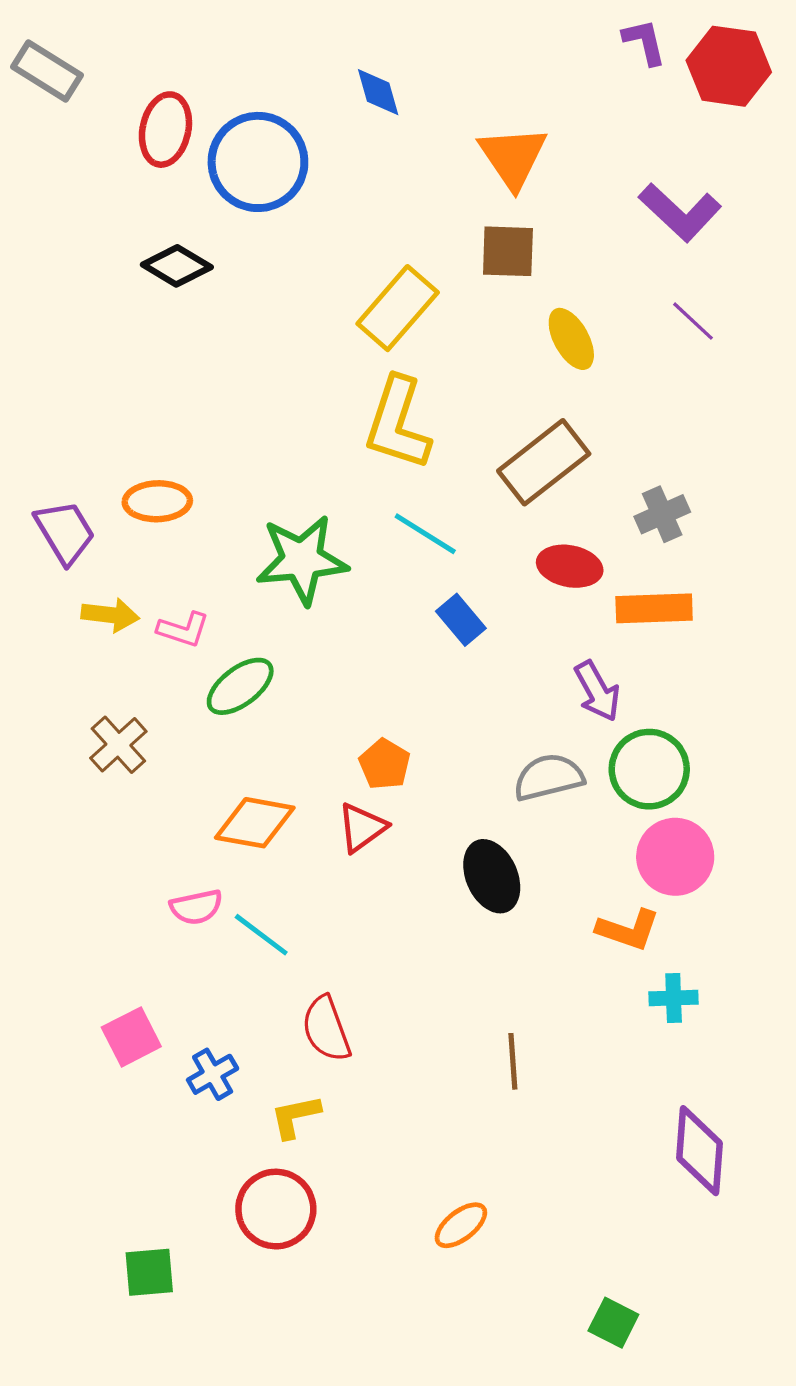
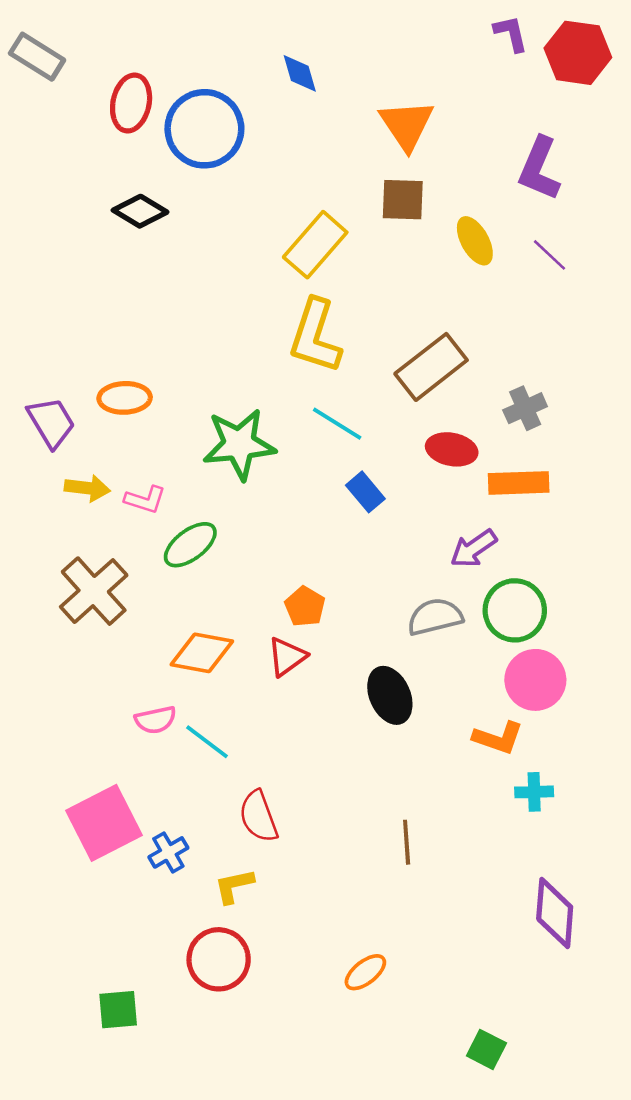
purple L-shape: (680, 212) -> (539, 169), turned 70
yellow ellipse: (571, 339) -> (475, 241), moved
purple arrow: (597, 691) -> (474, 549), turned 84
brown cross: (118, 745) -> (94, 591), size x1.5
pink square: (131, 1037) -> (104, 823), size x1.6

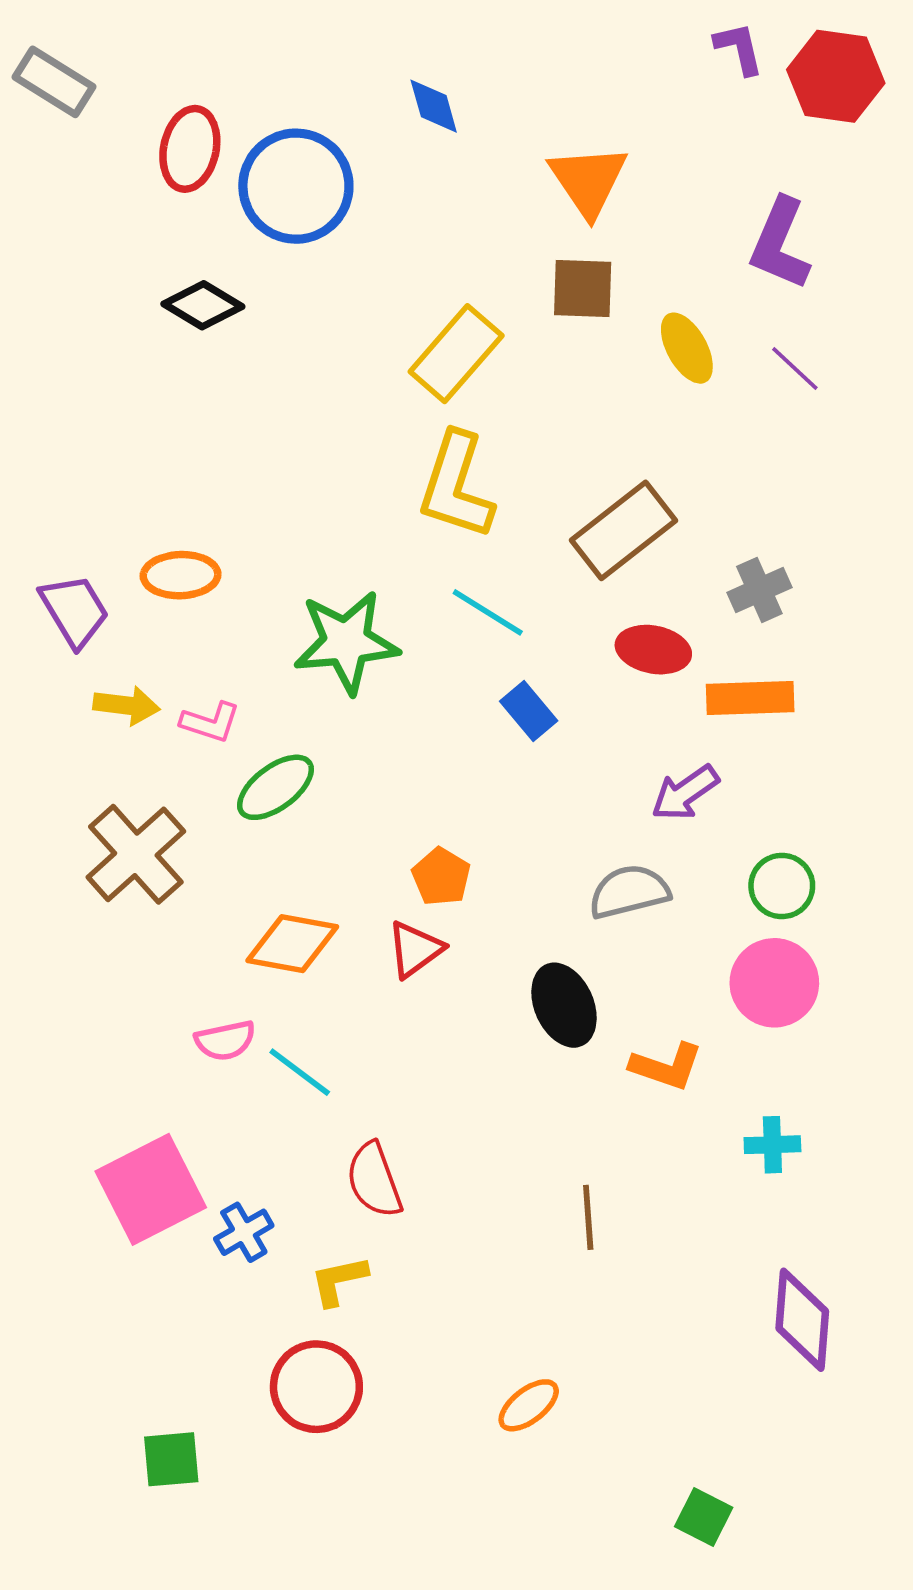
green circle: (515, 610) -> (782, 886), moved, size x0.7
orange L-shape: (498, 738) -> (666, 1067), moved

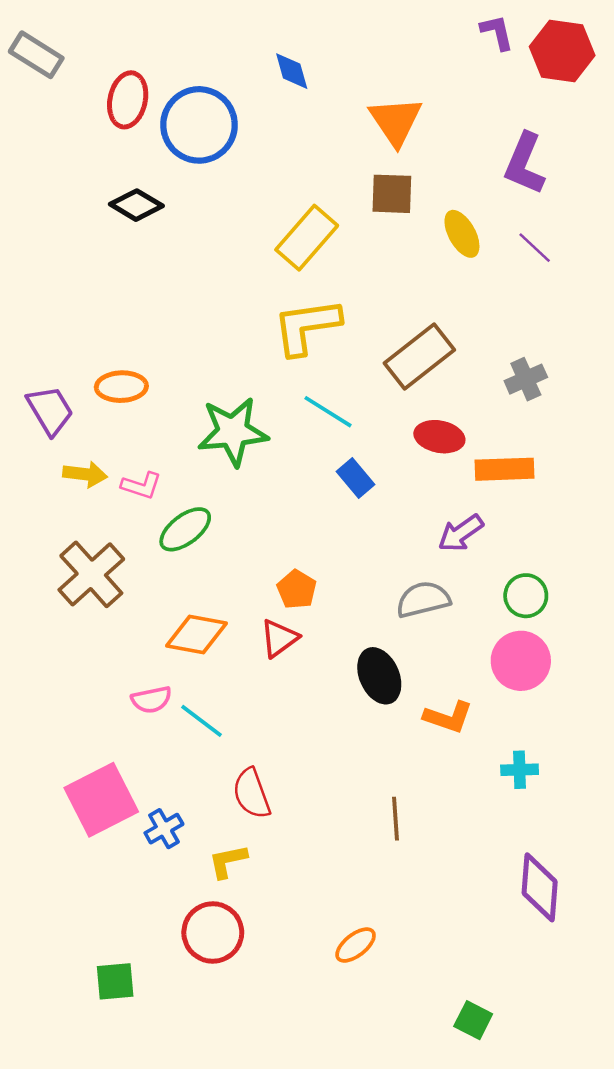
yellow L-shape: (456, 486) -> (307, 327), turned 64
gray cross: (759, 590) -> (526, 379), moved

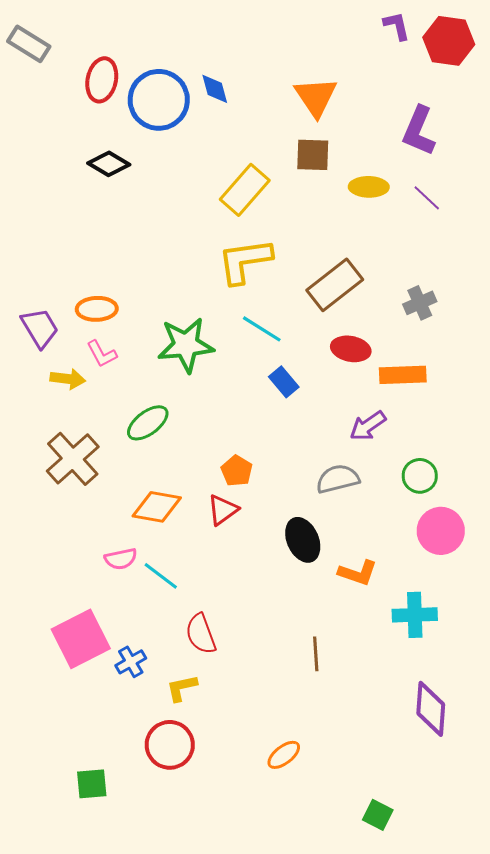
blue diamond: (292, 71) -> (215, 89), moved
yellow ellipse: (462, 234) -> (369, 187), turned -60
pink L-shape: (141, 486) -> (102, 354), moved, turned 44
pink circle: (521, 661) -> (441, 531), moved
cyan cross: (520, 770) -> (415, 615), size x1.5

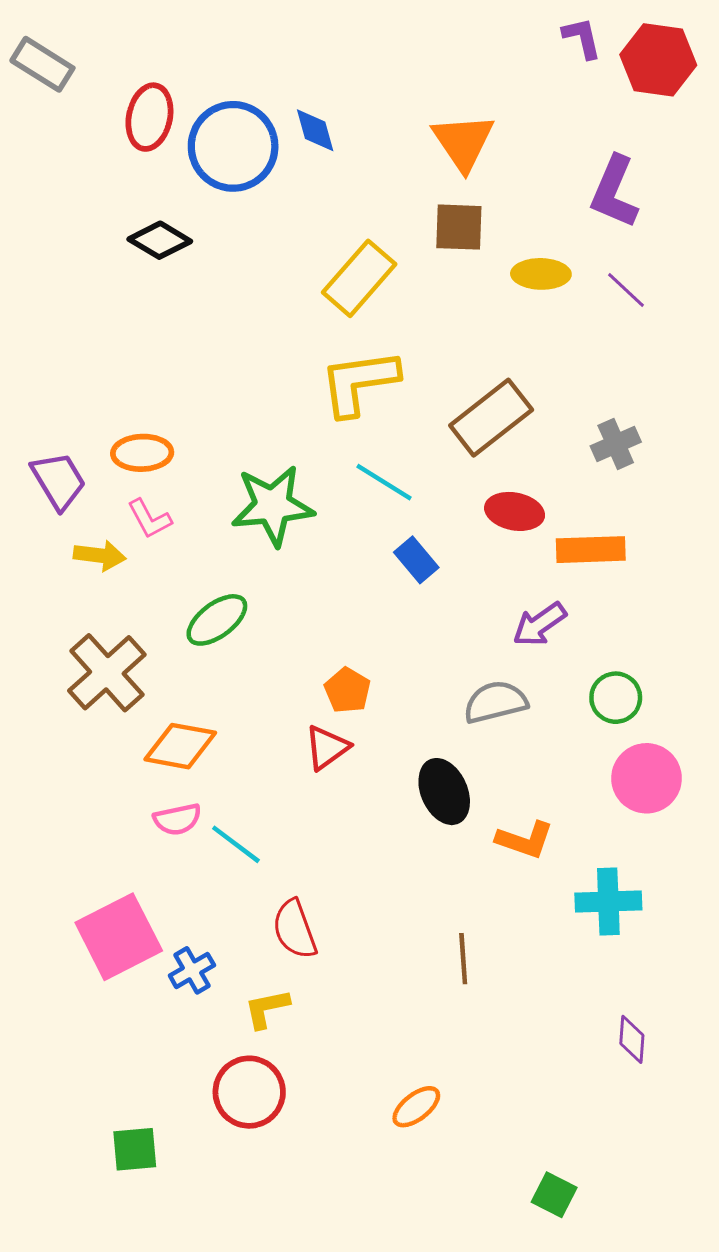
orange diamond: (157, 507) -> (180, 746), moved
purple diamond: (431, 709) -> (632, 1039), size x0.6

